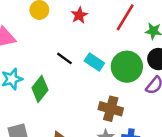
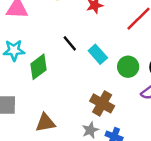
green circle: (127, 67) -> (128, 67), size x0.7

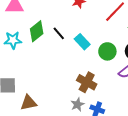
green diamond: (39, 67) -> (37, 31), moved
brown triangle: (45, 123) -> (29, 103), moved

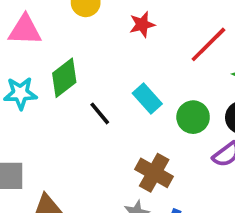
black line: (59, 33) -> (100, 113), moved

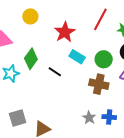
red star: (142, 24) -> (65, 32), moved, size x1.5
brown cross: (154, 173) -> (99, 84), moved

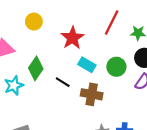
brown cross: (99, 84) -> (92, 94), moved

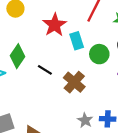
cyan rectangle: (87, 65) -> (77, 41), moved, turned 42
brown cross: (92, 94) -> (74, 82), turned 30

